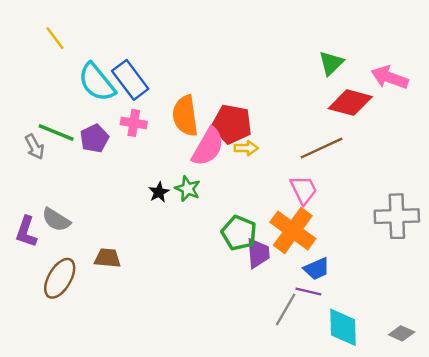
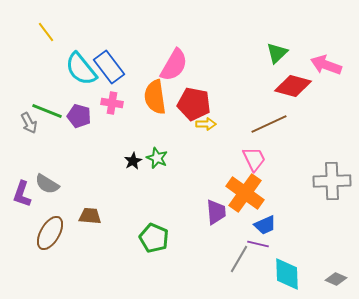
purple pentagon: (94, 138) -> (79, 116), turned -30
pink semicircle: (208, 147) -> (174, 65), moved
green pentagon: (239, 233) -> (154, 238), moved

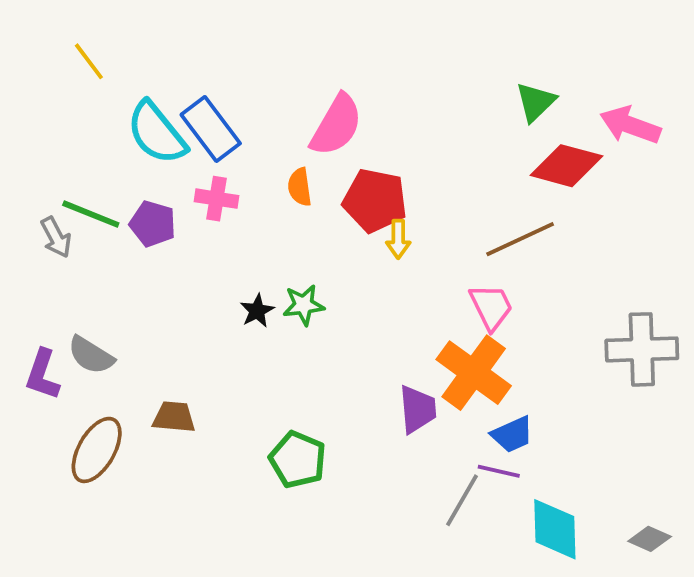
orange semicircle: (155, 97) -> (300, 187), size x0.6
yellow arrow: (206, 124) -> (398, 239), turned 90
green star: (157, 158) -> (303, 305), turned -30

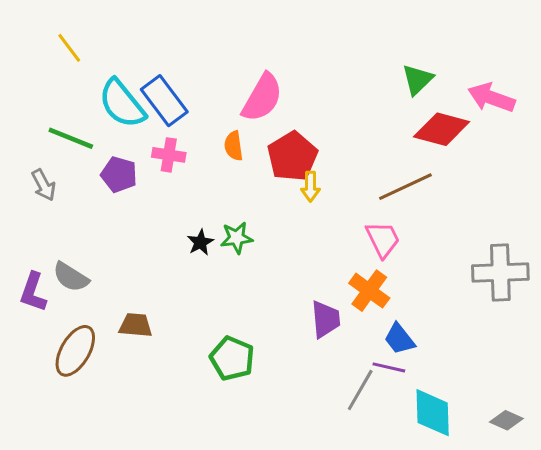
red pentagon: (375, 201) -> (292, 156), turned 30
green line: (91, 214) -> (71, 138), moved
orange cross: (474, 373) -> (369, 291), size x0.7
blue trapezoid: (512, 434) -> (399, 339), turned 76

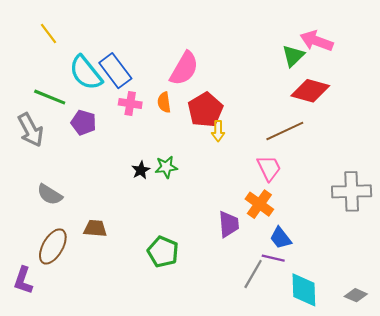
pink arrow: (491, 98) -> (317, 41), moved
pink cross: (169, 155) -> (130, 103), moved
gray arrow: (44, 185) -> (31, 130), size x1.5
purple L-shape: (33, 292) -> (23, 280), moved

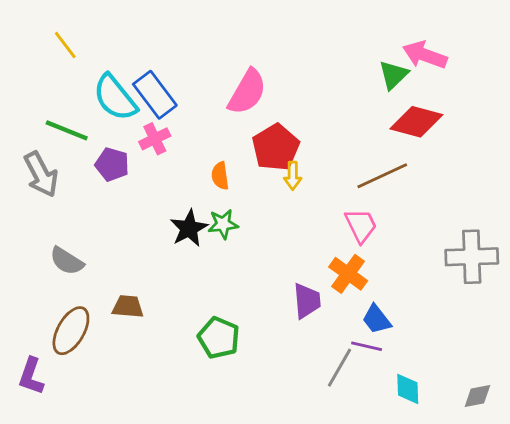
orange semicircle: (164, 102) -> (220, 176), moved
pink cross: (130, 103) -> (155, 139), moved, turned -35
black star: (141, 170) -> (189, 228), size x1.5
cyan diamond: (304, 290) -> (408, 389), size x0.7
gray diamond: (356, 295) -> (477, 396), turned -35

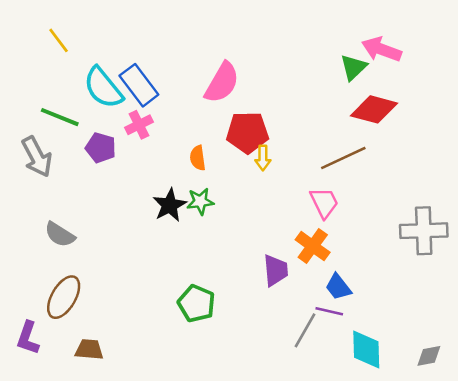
red pentagon: (276, 147) -> (248, 132), turned 30
brown trapezoid: (128, 307) -> (89, 349), moved
cyan diamond: (408, 389) -> (366, 349), size x1.4

